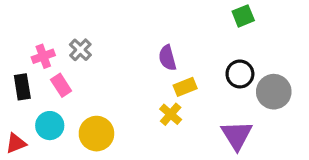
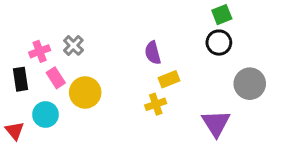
black circle: (240, 74) -> (219, 43), moved
yellow cross: (171, 114) -> (156, 104), turned 30
yellow circle: (96, 134) -> (85, 92), moved
red triangle: (16, 143) -> (15, 131), turned -48

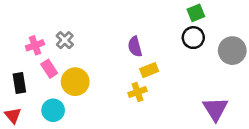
black rectangle: (21, 79) -> (19, 83), moved
gray circle: (250, 84) -> (232, 51), moved
cyan circle: (45, 115) -> (53, 110), moved
purple triangle: (216, 123) -> (215, 109), moved

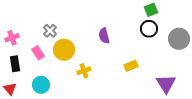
pink cross: (35, 45) -> (12, 38), moved
yellow rectangle: (149, 70) -> (131, 66), moved
yellow circle: (75, 82) -> (64, 50), moved
yellow cross: (137, 92) -> (84, 71), moved

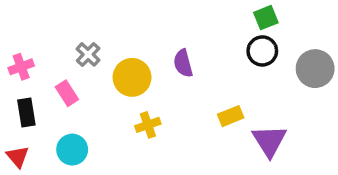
yellow circle: (64, 50) -> (132, 77), moved
purple triangle: (166, 84) -> (269, 141), moved

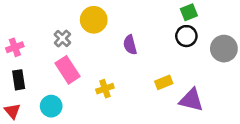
yellow circle: (132, 77) -> (94, 20), moved
pink rectangle: (67, 93) -> (67, 70), moved, size x1.5
purple triangle: (269, 141) -> (191, 100), turned -44

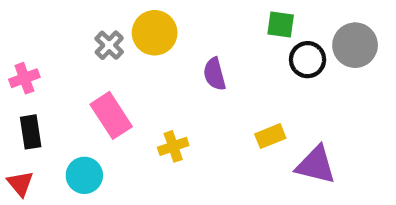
green square: (189, 12) -> (281, 24), moved, turned 30
gray cross: (62, 39) -> (109, 45), moved
gray circle: (224, 49) -> (355, 45), moved

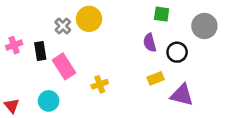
black circle: (308, 60) -> (177, 52), moved
purple semicircle: (215, 74) -> (150, 43), moved
black rectangle: (31, 132) -> (40, 51), moved

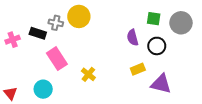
green square: (162, 14) -> (154, 19), moved
gray cross: (63, 26) -> (56, 23), turned -32
black rectangle: (40, 51) -> (38, 33), moved, turned -63
yellow cross: (100, 84) -> (88, 74), turned -32

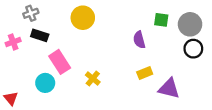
gray cross: (56, 23) -> (31, 13), moved, turned -32
black circle: (157, 46) -> (193, 49), moved
cyan circle: (43, 89) -> (45, 83), moved

